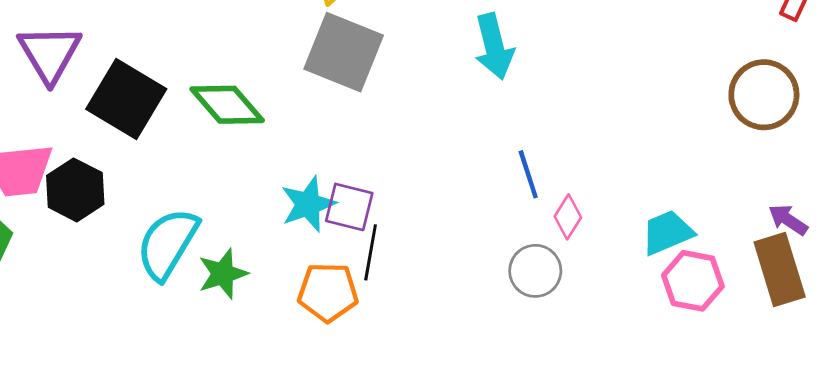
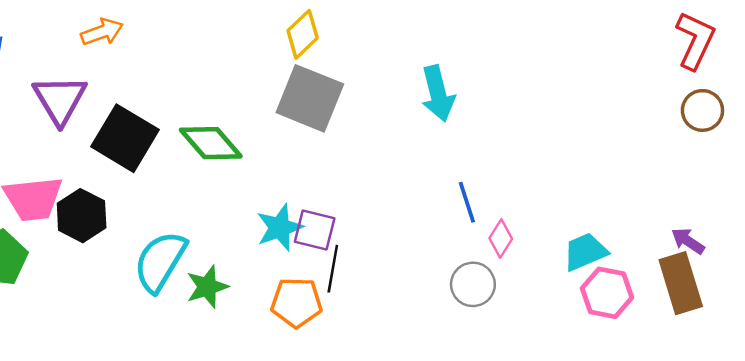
brown circle: (764, 95) -> (702, 110), moved, size x0.7

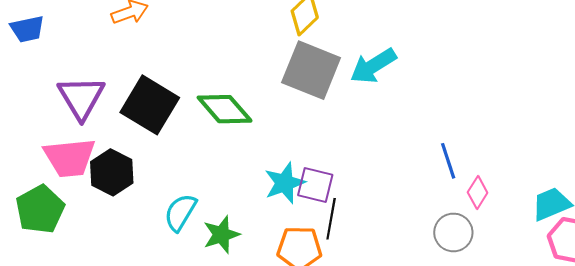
cyan arrow: (438, 94) -> (373, 66), moved, turned 72
purple triangle: (60, 100) -> (81, 98), moved
cyan semicircle: (160, 261) -> (180, 212), size x0.7

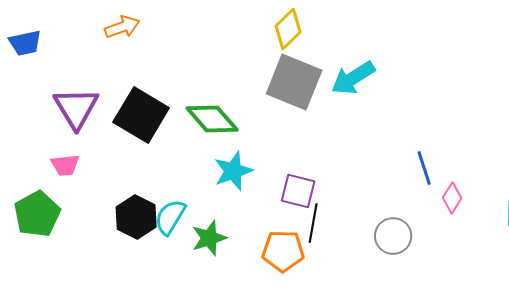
pink trapezoid: (70, 158) -> (65, 165), size x0.6
black hexagon: (112, 172) -> (136, 217), moved
cyan star: (285, 183) -> (233, 171), moved
gray circle: (453, 232) -> (393, 236), moved

